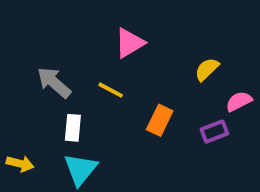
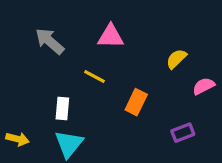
pink triangle: (129, 43) -> (111, 36), turned 32
gray arrow: (54, 83) -> (50, 41), moved
purple rectangle: (214, 132) -> (183, 133), moved

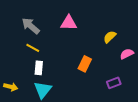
yellow line: (95, 76) -> (33, 48), moved

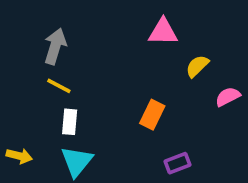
pink triangle: (69, 23) -> (163, 32), moved
gray arrow: (31, 26) -> (55, 46), turned 66
purple rectangle: (114, 83) -> (177, 163), moved

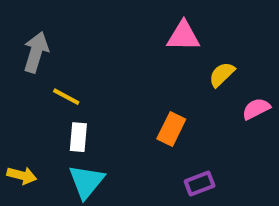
gray arrow: (55, 46) -> (36, 52), moved

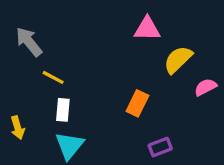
gray arrow: (36, 52) -> (29, 42), turned -56
yellow semicircle: (222, 74) -> (178, 60), size x1.4
yellow arrow: (22, 175) -> (18, 128), moved, turned 60

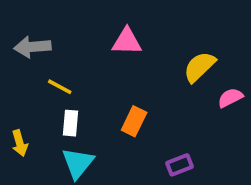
pink triangle: (147, 29) -> (127, 41), moved
gray arrow: (29, 42) -> (32, 47), turned -56
orange rectangle: (137, 103) -> (134, 121), moved

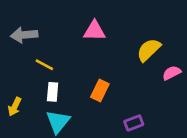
yellow arrow: (20, 143) -> (15, 107), turned 42

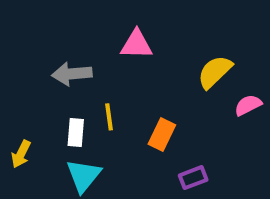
gray arrow: (24, 35) -> (72, 74), moved
yellow line: (44, 65) -> (109, 117), moved, turned 54
orange rectangle: (100, 90) -> (162, 134), moved

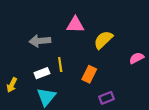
yellow semicircle: (215, 72) -> (103, 40), moved
white rectangle: (76, 132) -> (42, 73), turned 64

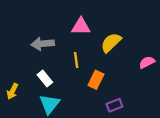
yellow line: (60, 65) -> (76, 60), moved
white rectangle: (42, 73) -> (45, 79), turned 72

